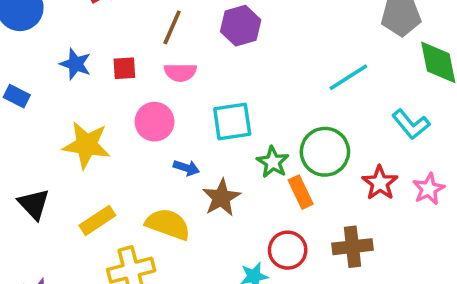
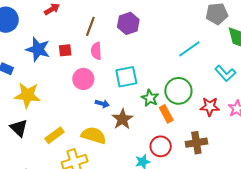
blue star: (76, 64) -> (38, 49), size x1.4
pink semicircle: (180, 72) -> (96, 51), turned 90
yellow star: (87, 145) -> (27, 95), moved
red star: (380, 183) -> (210, 107), turned -30

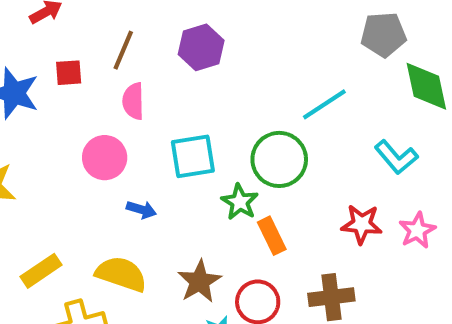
red square: (65, 50) -> (69, 73), moved
green circle: (178, 91) -> (279, 159), moved
brown star: (122, 119) -> (199, 281), moved

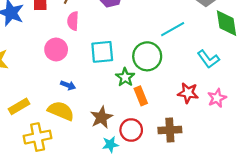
blue arrow: (141, 210) -> (68, 85), moved

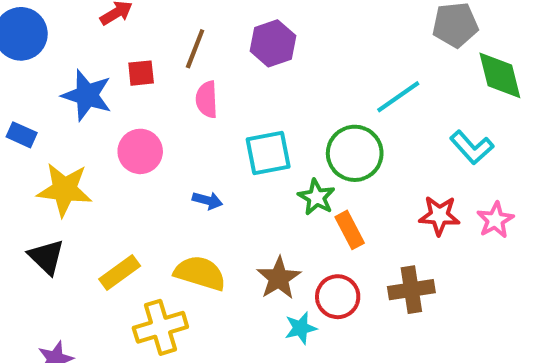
pink circle: (56, 49) -> (140, 151), moved
blue arrow: (68, 85) -> (207, 200), moved

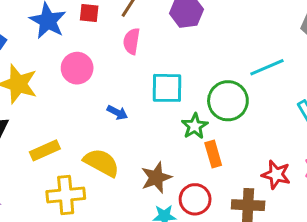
red star: (439, 216) -> (276, 175), moved

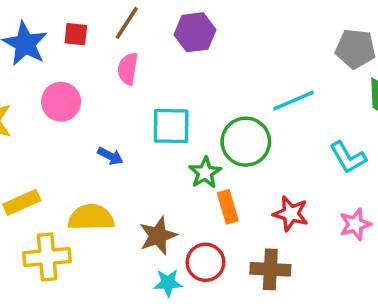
yellow semicircle: (101, 163) -> (91, 217), turned -30
red star: (276, 175) -> (291, 214), moved

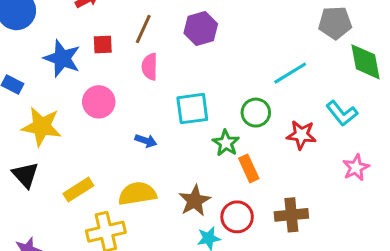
green circle: (246, 142) -> (256, 113), size x0.7
red star: (291, 214) -> (301, 135), moved

